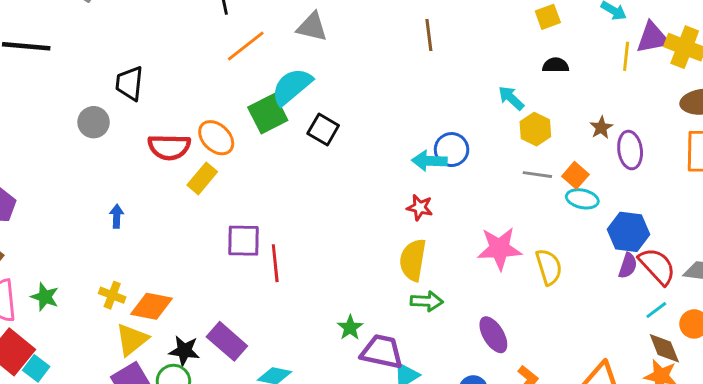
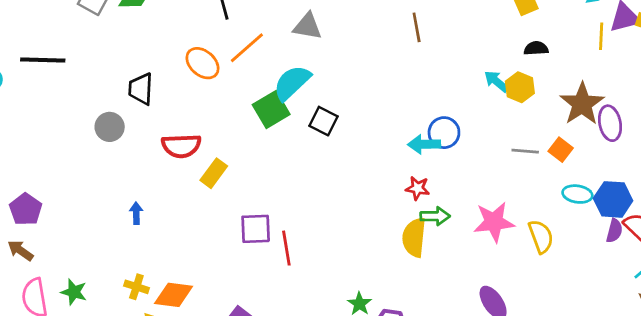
brown star: (601, 128) -> (582, 104), size x2.0
yellow hexagon: (535, 129) -> (520, 87), moved
orange ellipse: (216, 138) -> (202, 63), moved
cyan ellipse: (582, 199) -> (577, 194), moved
green arrow: (427, 301) -> (435, 216), moved

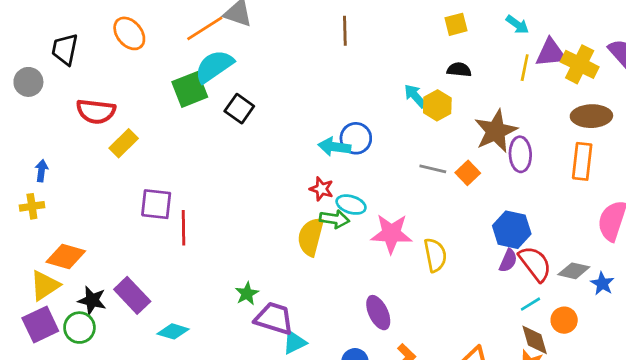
orange line: (247, 48) -> (205, 28), moved
cyan ellipse: (577, 194) -> (351, 205), moved
yellow cross: (136, 287) -> (32, 206), moved, turned -35

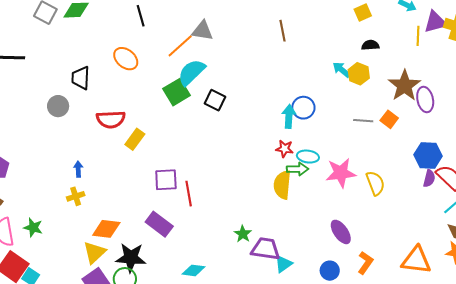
cyan arrow: (334, 147) -> (289, 116), turned 95
purple rectangle: (132, 295) -> (159, 224), moved
black star: (92, 300) -> (131, 258), size x1.4

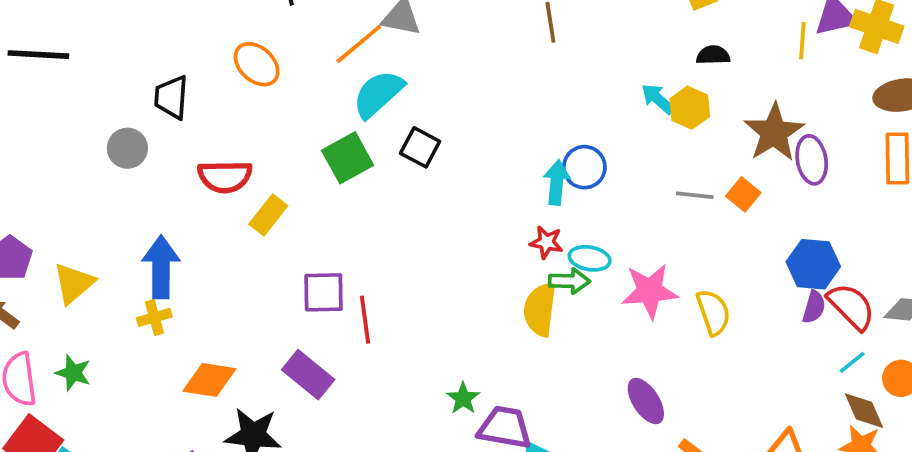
green square: (176, 92) -> (348, 158), moved
blue arrow: (78, 169) -> (161, 267), size x2.0
yellow triangle: (94, 252) -> (74, 283), moved

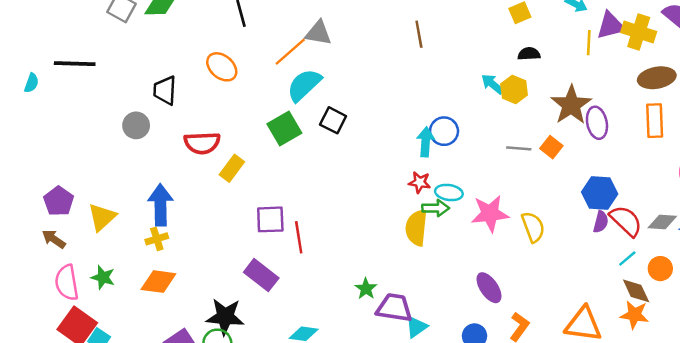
orange diamond: (209, 380) -> (158, 282), moved

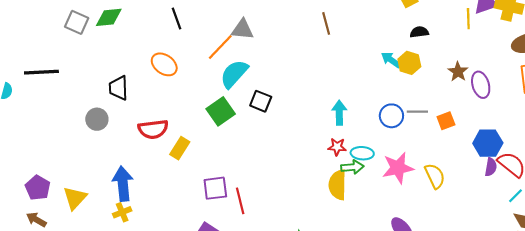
brown star: (571, 105) -> (458, 72), size x0.6
blue circle: (444, 131) -> (391, 116), moved
orange square: (551, 147) -> (446, 121), moved, turned 36

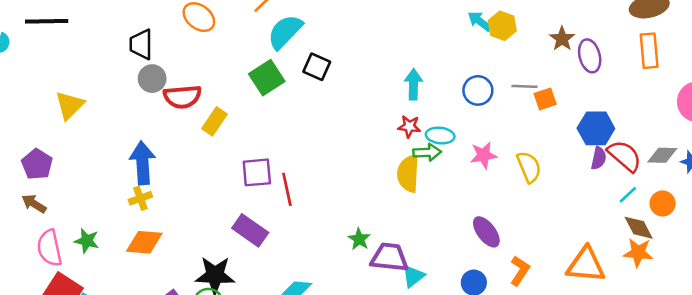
gray line: (417, 112) -> (524, 86), moved
gray circle: (97, 119) -> (152, 79), moved
pink star: (398, 168) -> (484, 155), size x0.7
yellow triangle: (75, 198) -> (70, 105), moved

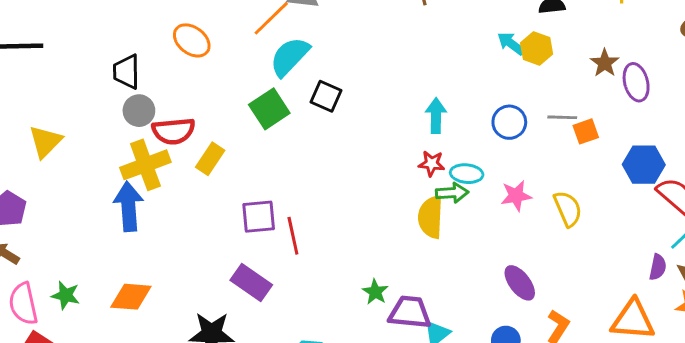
purple semicircle: (599, 158) -> (658, 267), moved
yellow cross: (140, 198) -> (145, 165), moved, size x1.8

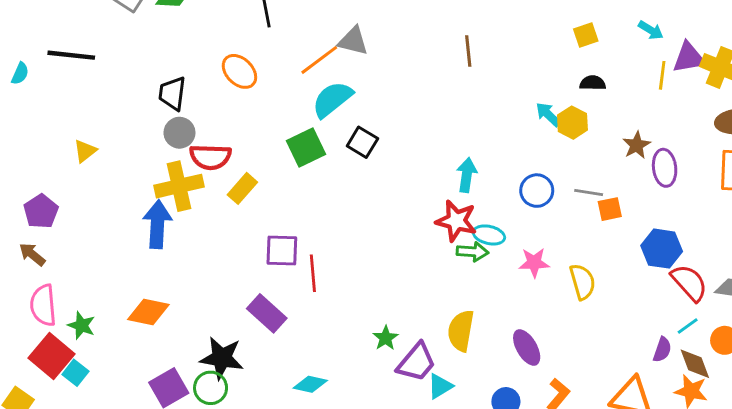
yellow triangle: (45, 142) -> (85, 151), size x0.7
red star: (432, 164) -> (456, 221), size x1.6
yellow semicircle: (431, 217) -> (461, 331), moved
green star: (66, 295) -> (82, 325), moved
purple trapezoid: (410, 312) -> (416, 362), turned 117

